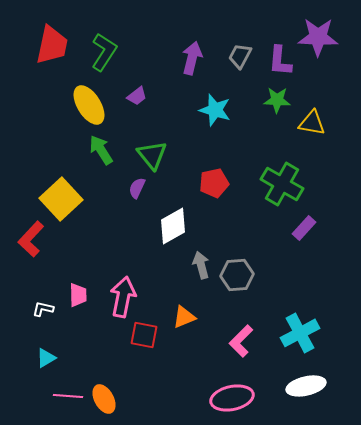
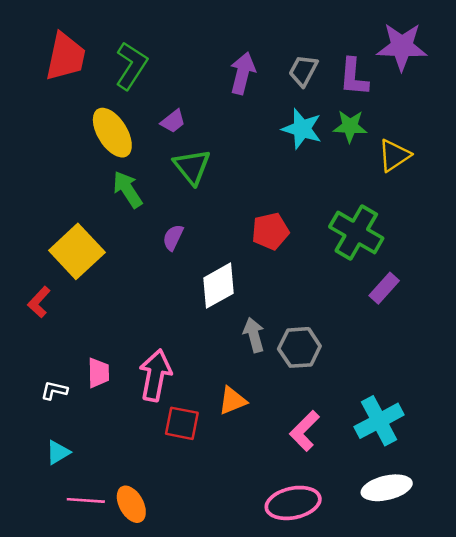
cyan star: (215, 110) -> (302, 129), moved
yellow triangle: (312, 123) -> (394, 155), turned -44
green triangle: (152, 155) -> (192, 167), moved
red L-shape: (31, 239) -> (39, 302), size x0.7

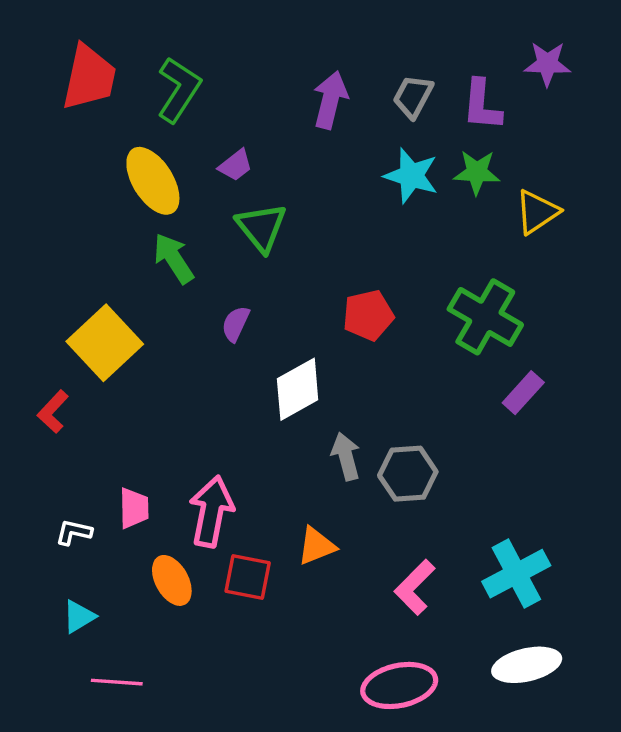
purple star: (402, 47) -> (547, 64), size x0.7
orange ellipse: (131, 504) -> (172, 580), moved

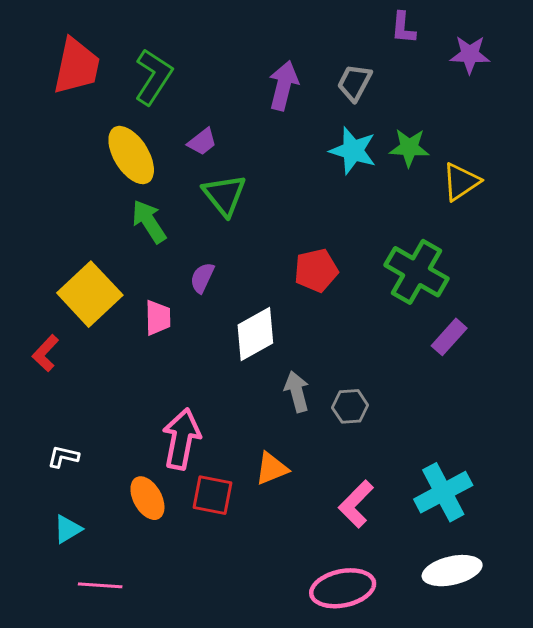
purple L-shape: (482, 105) -> (403, 28), moved, size x0.7
gray hexagon: (408, 474) -> (350, 406), size x0.7
pink trapezoid: (134, 508) -> (158, 318), moved

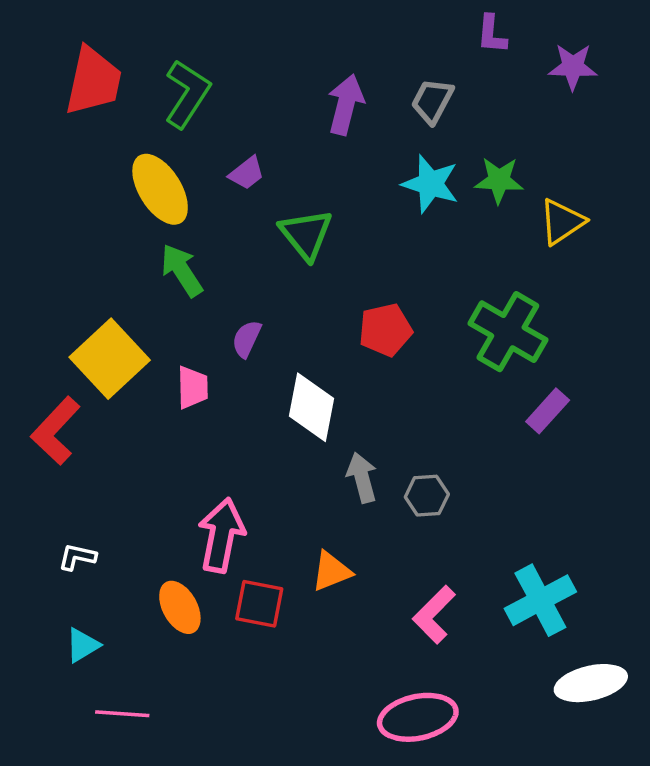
green triangle: (224, 195) -> (306, 234), moved
white diamond: (255, 334) -> (311, 407), turned -50
red L-shape: (45, 353) -> (56, 431), size x1.5
white ellipse: (452, 571) -> (591, 683), moved

